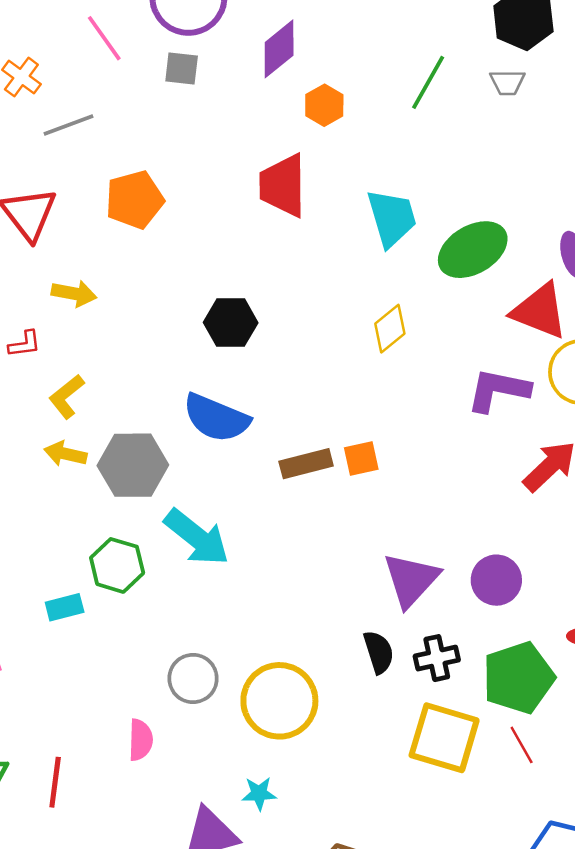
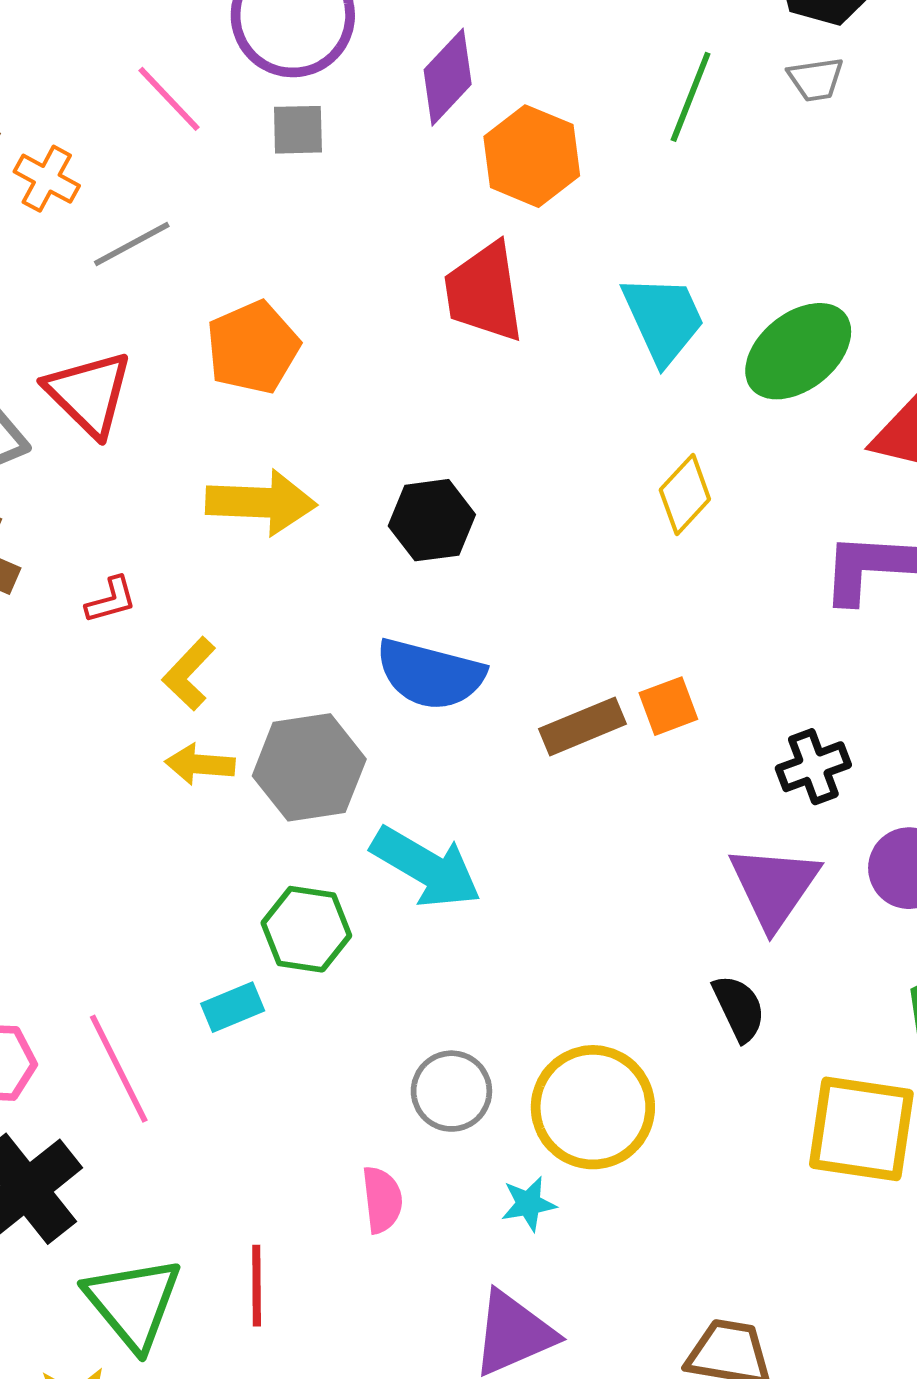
orange hexagon: (324, 105) -> (532, 156), size x1.5
yellow arrow: (74, 293) -> (261, 503), moved, size x1.5
black cross: (437, 658) -> (813, 767), moved
cyan star: (259, 793) -> (528, 1204), moved

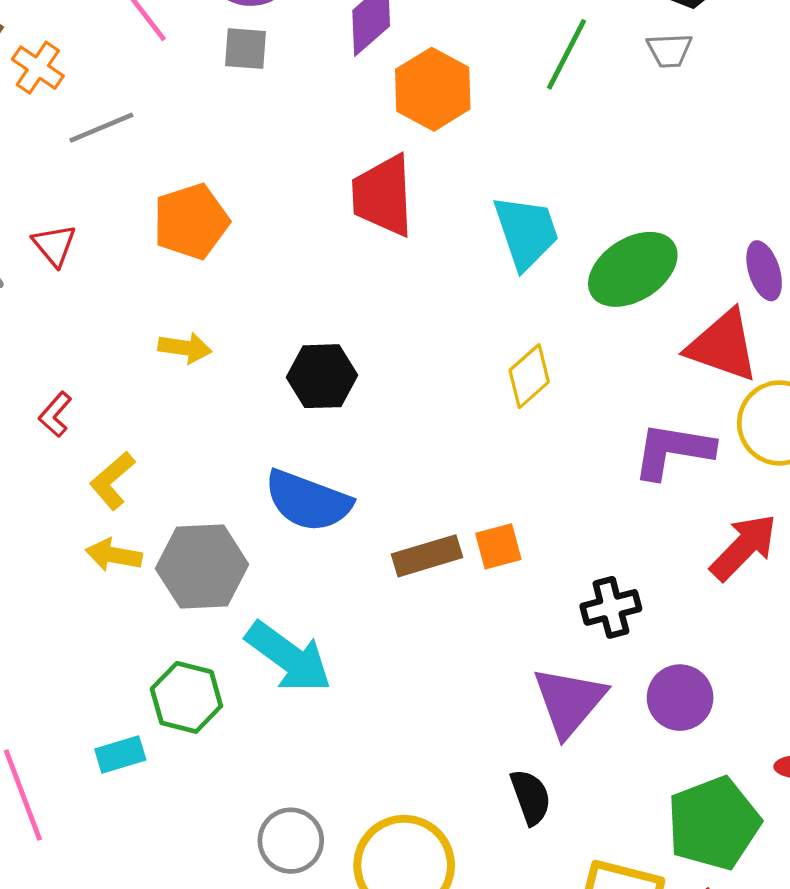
red triangle: (89, 393) -> (54, 245), size x0.6
yellow arrow: (261, 503) -> (185, 348), size x0.6
red L-shape: (111, 600) -> (55, 414), turned 141

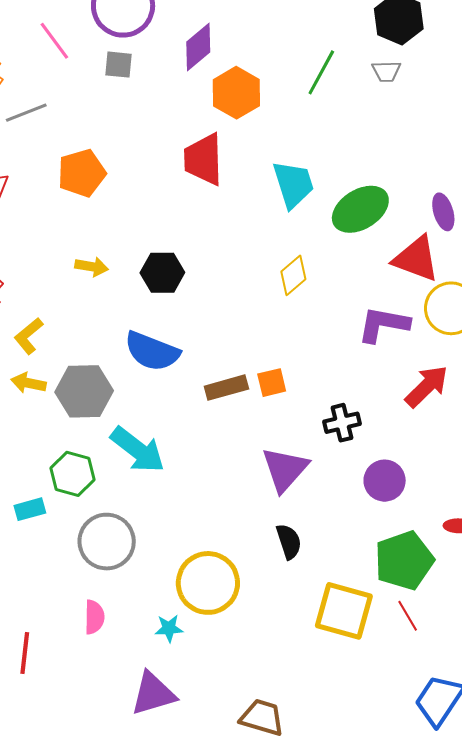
yellow arrow: (185, 348) -> (92, 267), moved
purple triangle: (569, 701) -> (285, 469), moved
gray circle: (291, 841) -> (107, 542), moved, size x1.4

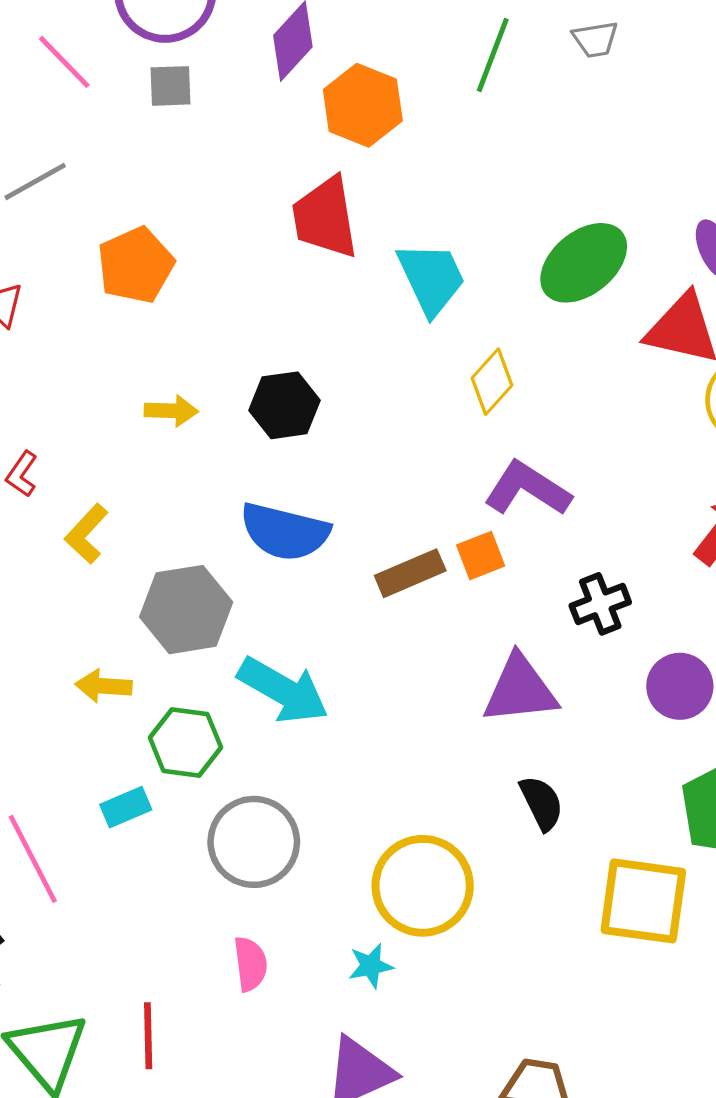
cyan trapezoid: (293, 184) -> (431, 278), moved
purple L-shape: (383, 324) -> (527, 489), moved, turned 30
yellow arrow: (28, 383) -> (103, 686), moved
purple triangle: (285, 469) -> (520, 690), turned 50

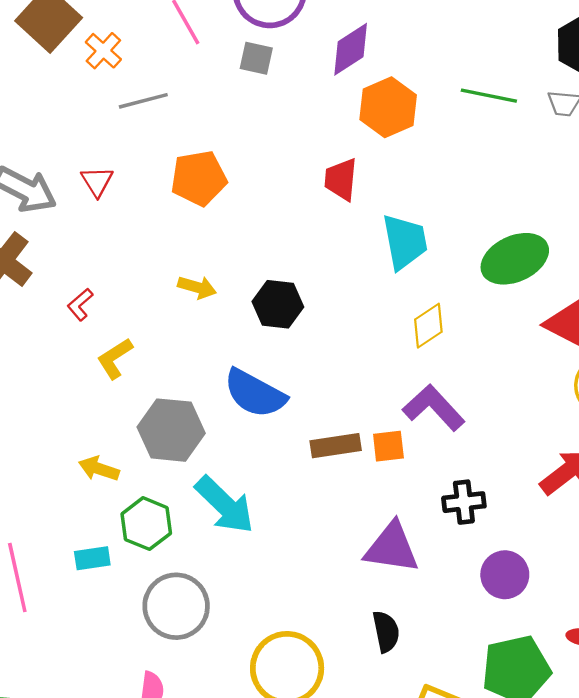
green line: (493, 55) -> (489, 96), turned 66
red trapezoid: (325, 218) -> (341, 179), size x0.7

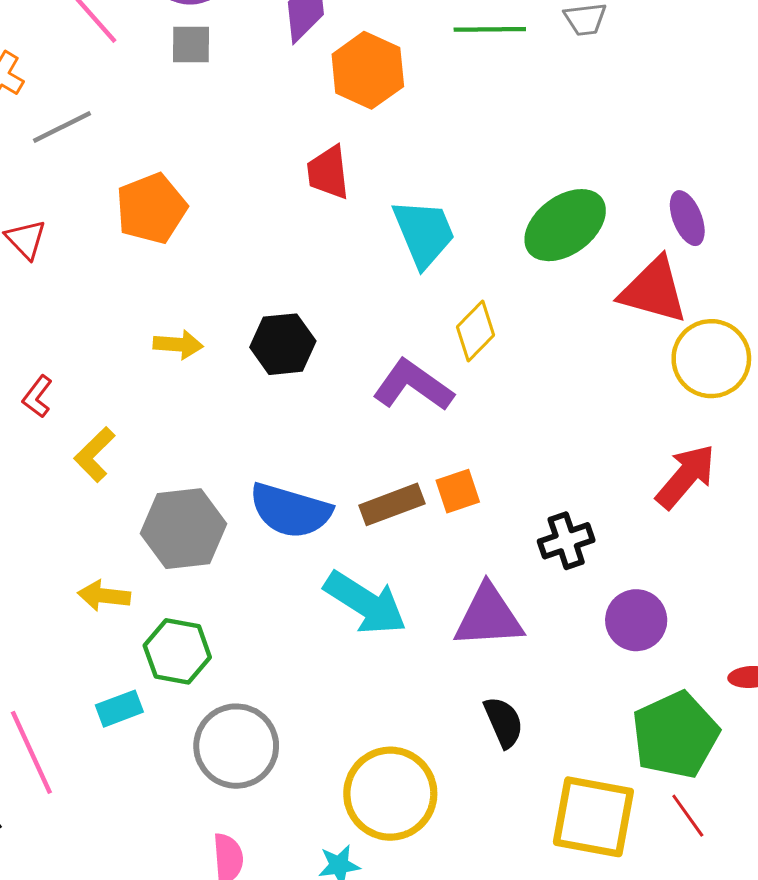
blue semicircle: (255, 393) -> (290, 511), moved
purple L-shape: (434, 408) -> (413, 385), moved
cyan arrow: (225, 505) -> (365, 603), moved

